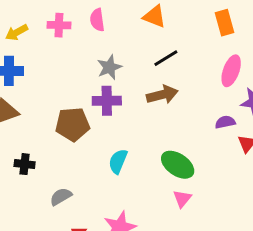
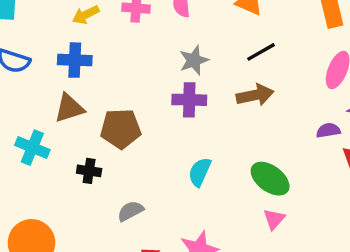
brown pentagon: (73, 124) -> (121, 129), moved

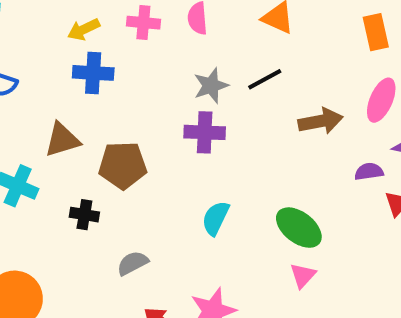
black line: (261, 52) -> (265, 79), moved
blue cross: (75, 60) -> (93, 73), moved
brown arrow: (255, 95) -> (320, 121), moved

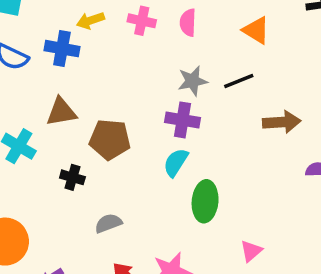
blue cross: (93, 73) -> (62, 49), moved
cyan semicircle: (216, 218) -> (176, 162), moved
green ellipse: (299, 228) -> (205, 201), moved, turned 51

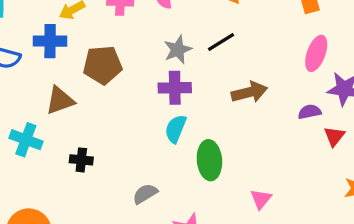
brown arrow: (282, 122) -> (249, 92), moved
brown pentagon: (110, 139) -> (103, 65), moved
gray semicircle: (108, 223) -> (145, 194), moved

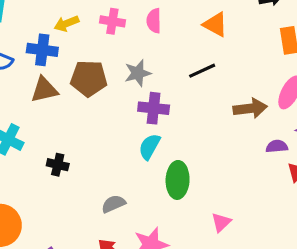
gray star: (178, 50) -> (138, 73), moved
brown arrow: (249, 92) -> (250, 108), moved
brown triangle: (60, 100) -> (44, 90), moved

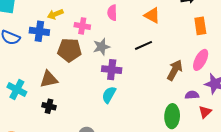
pink cross: (112, 21) -> (82, 26), moved
brown triangle: (44, 90) -> (49, 79), moved
brown arrow: (250, 108) -> (175, 70), turned -55
green ellipse: (178, 180) -> (172, 116), moved

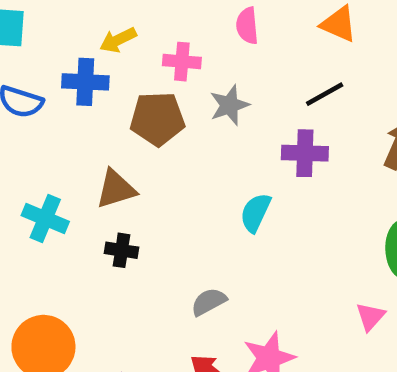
purple cross: (112, 70) -> (305, 153), moved

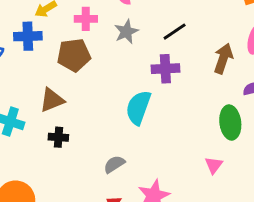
gray star: (229, 105) -> (126, 32), moved
cyan semicircle: (255, 213) -> (138, 108), size x1.4

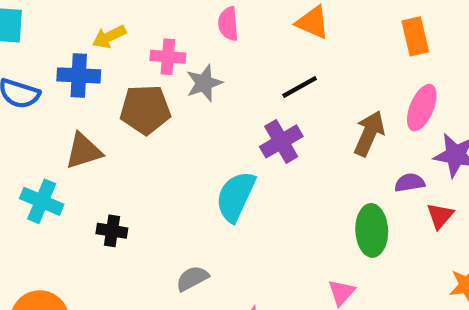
gray star: (126, 32) -> (204, 83), moved
purple cross: (165, 69) -> (281, 141), turned -32
brown triangle: (52, 100) -> (84, 151), moved

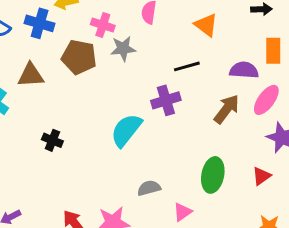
purple semicircle: (410, 183) -> (244, 70), moved, size x1.4
black cross: (112, 231) -> (52, 140), moved
gray semicircle: (192, 278) -> (149, 188), moved

